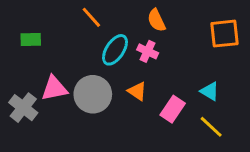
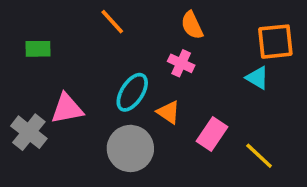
cyan ellipse: (115, 50) -> (132, 92), moved
cyan triangle: (210, 91) -> (257, 78), moved
gray circle: (93, 94) -> (130, 148), moved

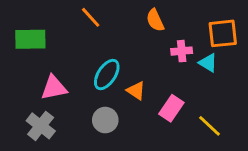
green rectangle: (38, 49) -> (30, 39), size x1.5
pink cross: (181, 63) -> (182, 51), moved, turned -30
gray cross: (29, 132) -> (41, 126), moved
gray circle: (130, 148) -> (105, 120), size x0.7

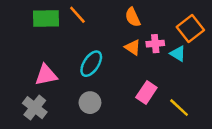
orange square: (223, 33) -> (190, 29), turned -32
green rectangle: (30, 39) -> (46, 18), moved
orange triangle: (136, 91) -> (133, 47), moved

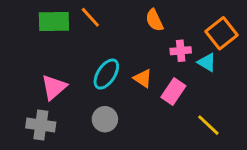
orange triangle: (133, 47) -> (143, 78), moved
pink triangle: (46, 75) -> (54, 87), turned -30
pink rectangle: (146, 93) -> (173, 92), moved
gray cross: (35, 108) -> (41, 125), turned -30

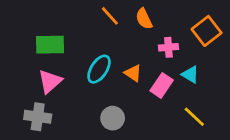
orange line: (90, 17) -> (110, 16), moved
green rectangle: (54, 22) -> (50, 45), moved
cyan triangle: (207, 62) -> (190, 75), moved
gray circle: (105, 119) -> (113, 118), moved

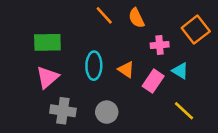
cyan ellipse: (99, 69) -> (94, 66), turned -32
gray cross: (38, 117) -> (63, 111), moved

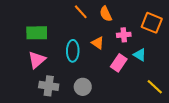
orange square: (196, 30) -> (152, 23), turned -30
orange triangle: (126, 70) -> (98, 43), moved
yellow line: (184, 111) -> (155, 87), moved

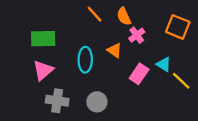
pink cross: (124, 35) -> (137, 35), moved, turned -32
yellow line: (155, 87) -> (181, 81), moved

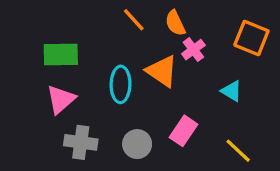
orange triangle: (115, 50) -> (162, 71), size x1.5
pink rectangle: (139, 74) -> (183, 131), moved
yellow line: (181, 81) -> (238, 151), moved

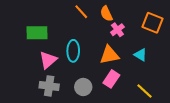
orange triangle: (162, 71) -> (109, 55), moved, turned -45
pink triangle: (61, 99) -> (48, 60), moved

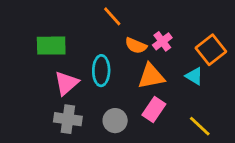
orange semicircle: (106, 14) -> (136, 46), moved, turned -42
orange square: (153, 23) -> (211, 50), moved, turned 30

